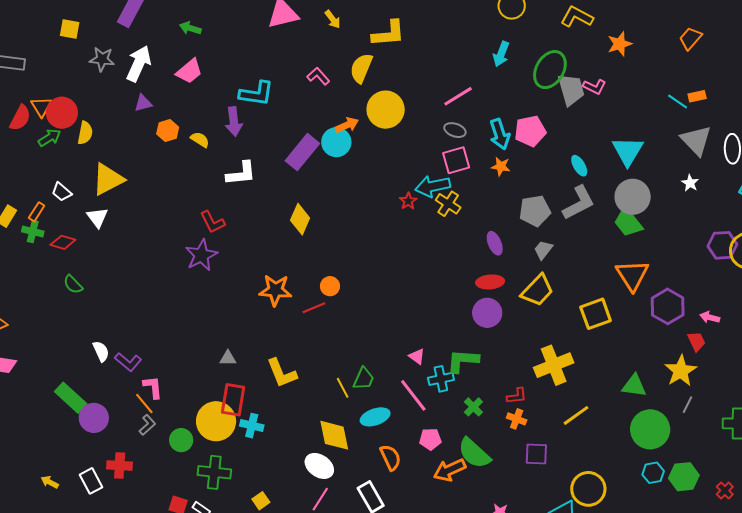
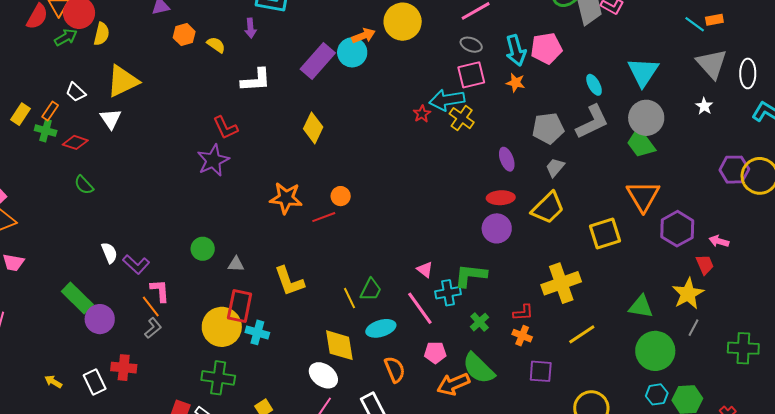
purple arrow: (234, 122) -> (250, 28), size x0.7
green circle: (181, 440) -> (203, 249), moved

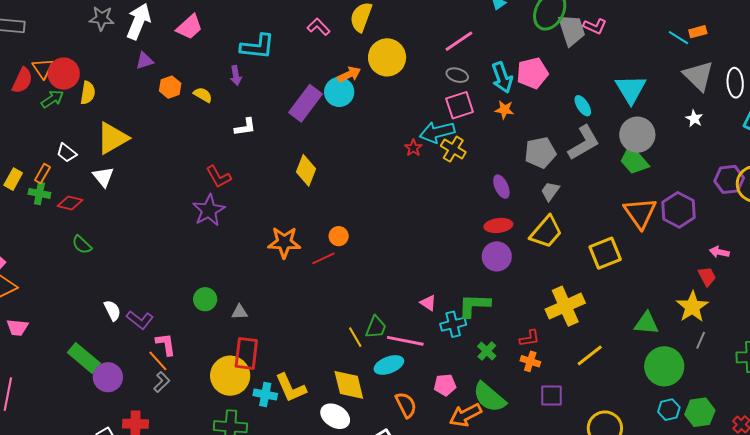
white L-shape: (256, 80) -> (245, 127), size x0.7
purple hexagon: (677, 229) -> (678, 210), moved
yellow L-shape: (289, 281) -> (291, 388), moved
pink line: (420, 308) -> (405, 341), moved, turned -39
cyan cross: (257, 332) -> (265, 395), moved

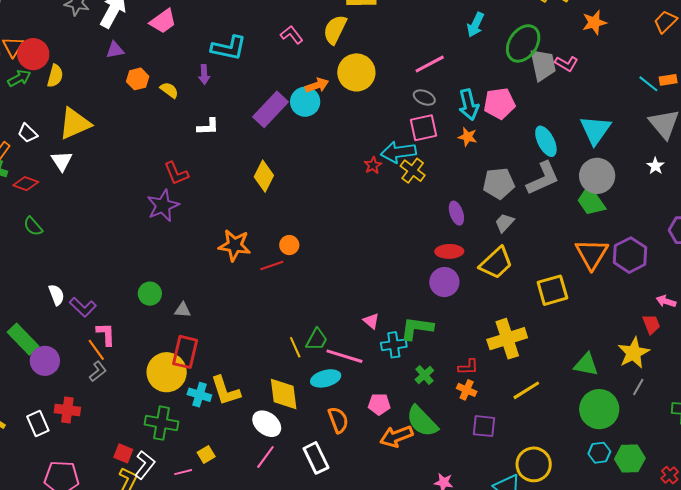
cyan ellipse: (583, 106) -> (546, 141), size x1.4

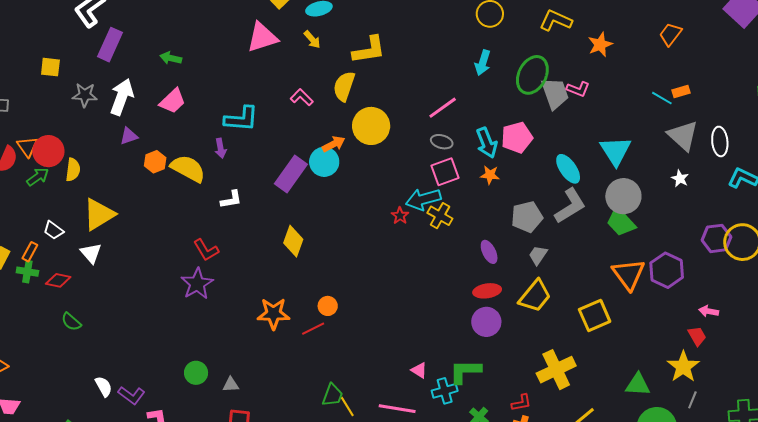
yellow semicircle: (169, 90) -> (188, 169), size x1.8
green trapezoid: (317, 340) -> (332, 395), moved

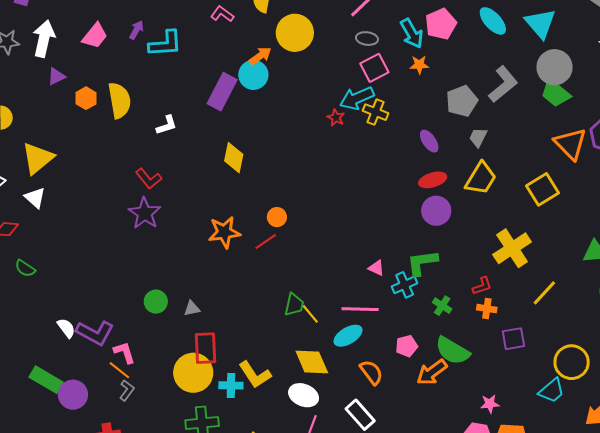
purple arrow: (220, 148) -> (136, 30), moved, turned -132
yellow semicircle: (188, 169) -> (119, 100), turned 60
cyan ellipse: (568, 169) -> (493, 21), moved
purple L-shape: (131, 395) -> (95, 333), size x1.4

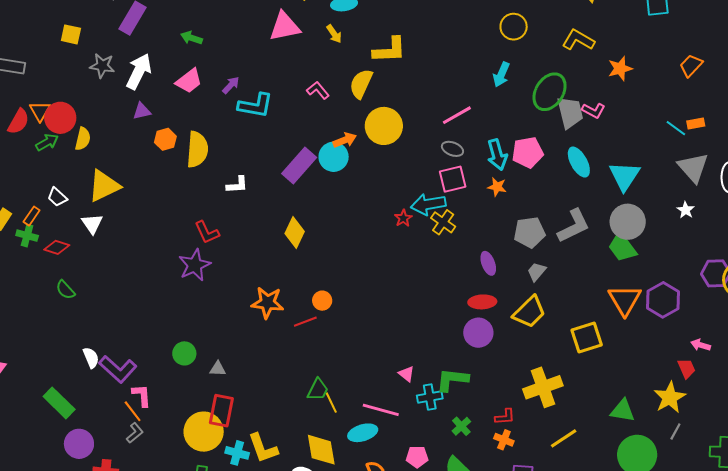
purple circle: (73, 395) -> (79, 444), moved

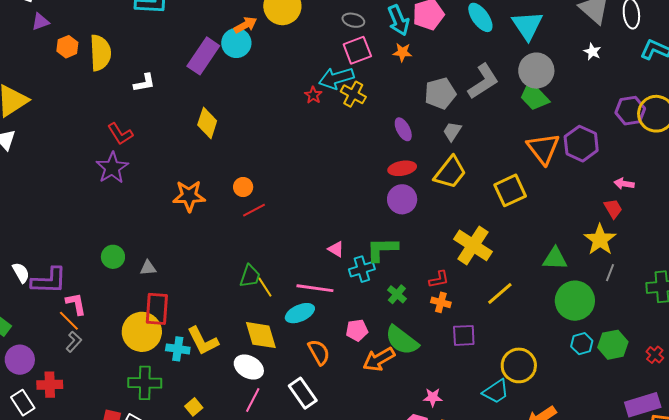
red line: (305, 322) -> (254, 210), moved
purple L-shape: (118, 369) -> (49, 281), turned -33
yellow cross: (543, 387) -> (473, 245), turned -30

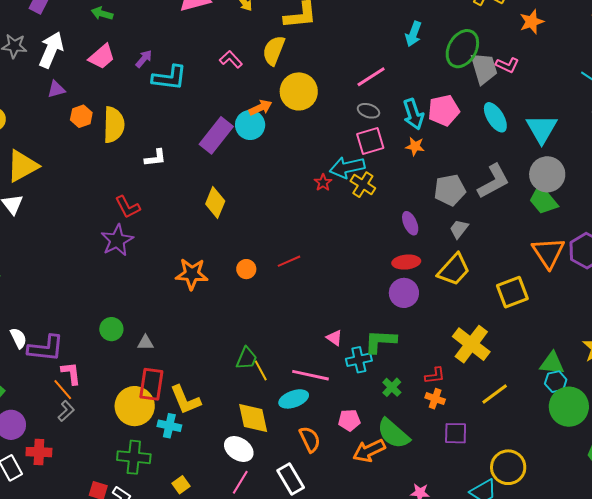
red line: (254, 210) -> (289, 261), moved
yellow L-shape: (203, 341) -> (185, 400), moved
cyan hexagon: (582, 344) -> (556, 382), moved

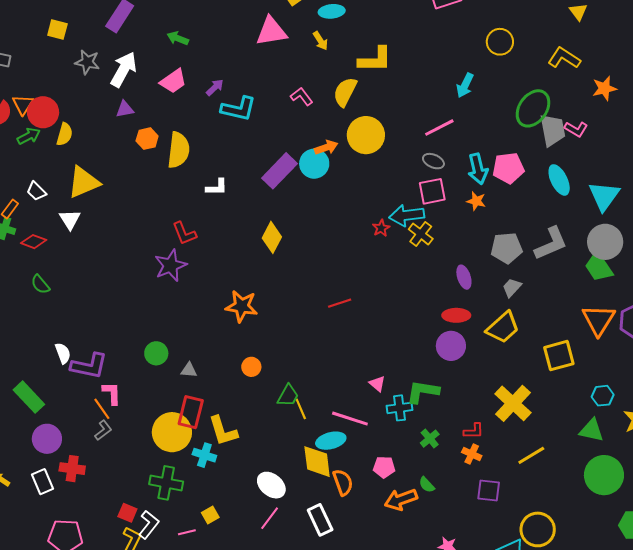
cyan arrow: (413, 34) -> (465, 85), moved
orange circle: (246, 269) -> (251, 367), moved
cyan hexagon: (556, 382) -> (603, 396), moved
yellow diamond: (253, 418) -> (317, 462), moved
green semicircle: (393, 434) -> (427, 485), size x0.5

